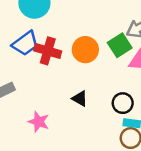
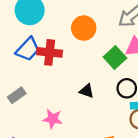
green square: (120, 45) -> (115, 57), moved
orange circle: (85, 50) -> (84, 28), moved

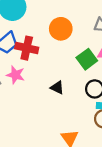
pink star: (53, 119) -> (16, 75), moved

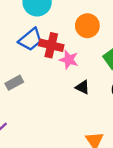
pink star: (16, 75) -> (69, 60), moved

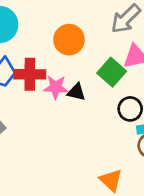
black triangle: (83, 87) -> (76, 92), moved

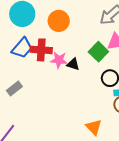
orange circle: (69, 40) -> (59, 21), moved

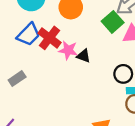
red cross: (41, 50) -> (49, 38), turned 30
green square: (98, 52) -> (113, 22), moved

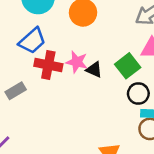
green square: (113, 22) -> (128, 66), moved
red cross: (49, 38) -> (48, 65), moved, turned -30

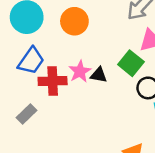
pink star: (77, 62) -> (80, 71), turned -30

